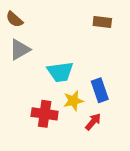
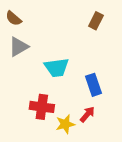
brown rectangle: (102, 22) -> (96, 21), turned -70
yellow star: (73, 101) -> (65, 124), moved

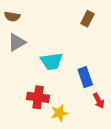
brown semicircle: (14, 18) -> (12, 16), turned -32
red arrow: (87, 114) -> (99, 101), moved, turned 112

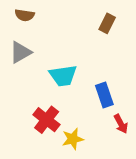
brown semicircle: (12, 16) -> (25, 15), moved
red cross: (38, 97) -> (47, 120), turned 30

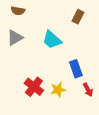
cyan trapezoid: (63, 76) -> (52, 40), moved, turned 50
yellow star: (73, 139) -> (58, 90), moved

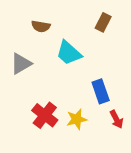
brown semicircle: (18, 11) -> (41, 26), moved
gray triangle: (15, 38) -> (21, 64), moved

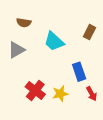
brown rectangle: (103, 22) -> (90, 32), moved
brown semicircle: (41, 26) -> (24, 23), moved

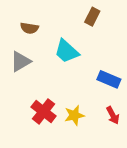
brown rectangle: (90, 32) -> (92, 17), moved
blue rectangle: (79, 72) -> (109, 79), moved, turned -48

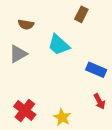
red cross: (44, 111) -> (25, 110), moved
yellow star: (74, 115) -> (62, 117), moved, turned -30

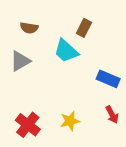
brown rectangle: (81, 14) -> (84, 28), moved
yellow star: (62, 117) -> (70, 121), moved, turned 30

